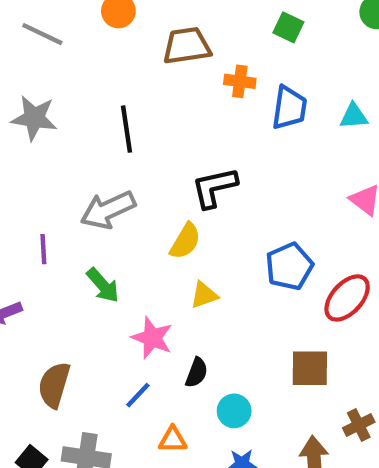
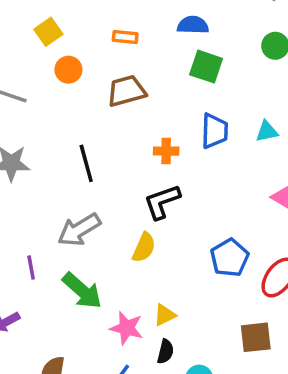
green square: (288, 27) -> (206, 67), size x1.4
orange cross: (240, 81) -> (166, 151), moved
green arrow: (103, 285) -> (82, 291), size x1.4
yellow triangle: (204, 295) -> (165, 315), moved

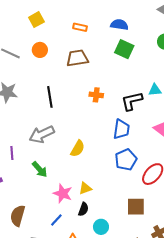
orange circle: (68, 70) -> (40, 50), moved
blue trapezoid: (214, 131) -> (121, 129), moved
black L-shape: (162, 202) -> (132, 101), moved
green arrow: (82, 291) -> (40, 169), size x0.7

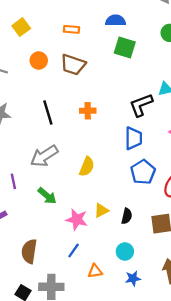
orange circle: (40, 50) -> (39, 60), moved
brown trapezoid: (77, 58) -> (73, 65), turned -145
orange cross: (96, 95) -> (88, 111), moved
black semicircle: (83, 209) -> (127, 216), moved

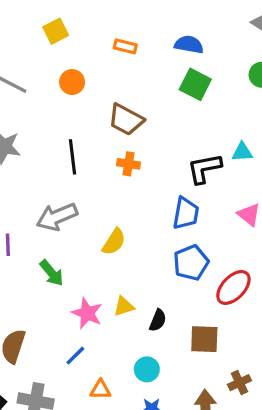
brown trapezoid: (73, 65) -> (126, 120), moved

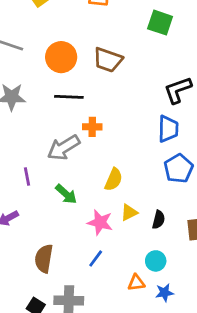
orange circle: (72, 82) -> (61, 57), moved, size x1.5
black line: (72, 157) -> (69, 97), turned -72
orange cross: (129, 164) -> (92, 127), moved
yellow semicircle: (114, 242) -> (114, 180), moved
orange triangle: (100, 390) -> (136, 283), moved

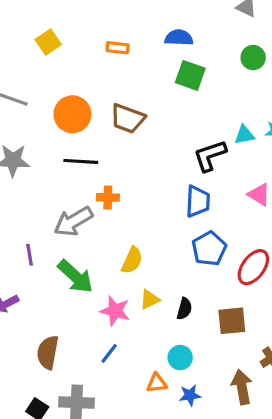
green arrow: (66, 194) -> (75, 277), size x1.4

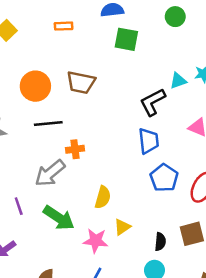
black semicircle: (184, 309) -> (160, 242), moved

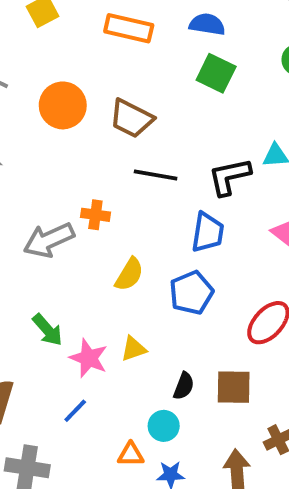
orange rectangle: (64, 26) -> (129, 28), size x1.6
black line: (48, 123) -> (156, 175), moved
blue pentagon: (164, 178) -> (191, 293), moved
yellow semicircle: (103, 197) -> (129, 274), moved
green arrow: (59, 218) -> (48, 330), moved, size x0.7

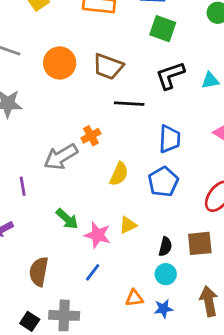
black L-shape: (229, 177) -> (170, 75), moved
orange cross: (95, 215) -> (91, 136), turned -30
cyan circle: (164, 426) -> (166, 274), moved

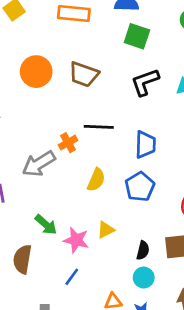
black line: (129, 104) -> (99, 127), moved
brown semicircle: (39, 272) -> (22, 259), moved

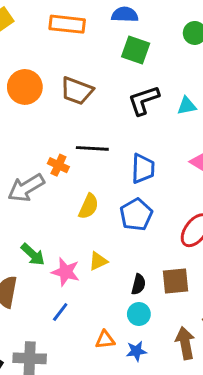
orange cross: (68, 143) -> (58, 165), turned -36

